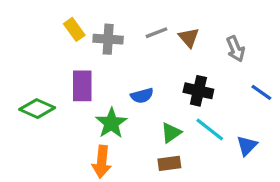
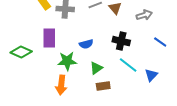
gray arrow: (236, 49) -> (144, 15), turned -84
green star: (111, 123) -> (67, 61), turned 30
green triangle: (171, 133) -> (96, 68), moved

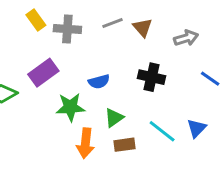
purple rectangle: (49, 38) -> (43, 73), turned 54
cyan line: (128, 65) -> (162, 131), moved
orange arrow: (61, 85) -> (85, 143), moved

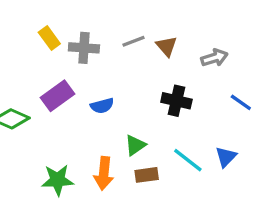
blue semicircle: (99, 82) -> (102, 106), moved
green star: (70, 107) -> (58, 180), moved

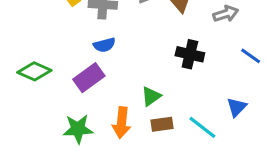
purple rectangle: (58, 96) -> (89, 78), moved
blue semicircle: (102, 106) -> (104, 45), moved
cyan line: (188, 160) -> (202, 127), moved

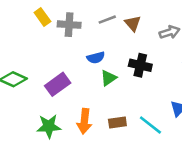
blue semicircle: (104, 45) -> (96, 58), moved
green triangle: (151, 96) -> (109, 78), moved

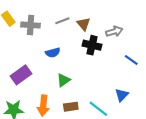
black cross: (140, 65) -> (92, 45), moved
green triangle: (109, 78) -> (63, 80), moved

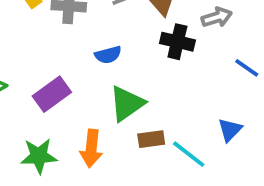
green triangle: (63, 80) -> (127, 103), size x1.5
brown rectangle: (71, 107) -> (151, 139), moved

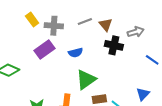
purple rectangle: (52, 94) -> (45, 50), moved

